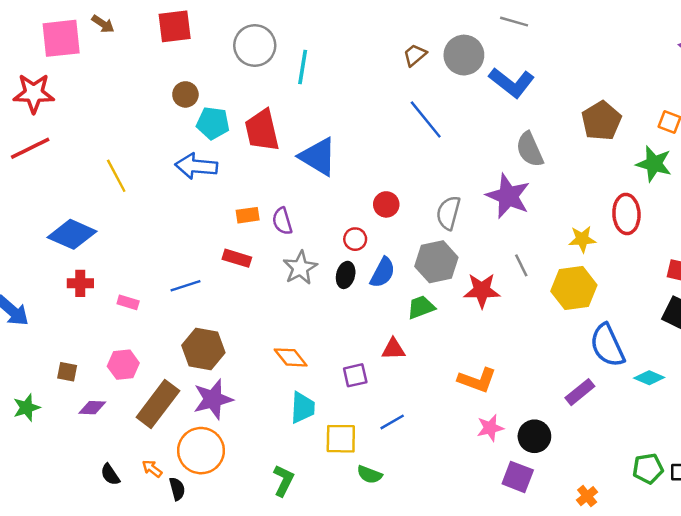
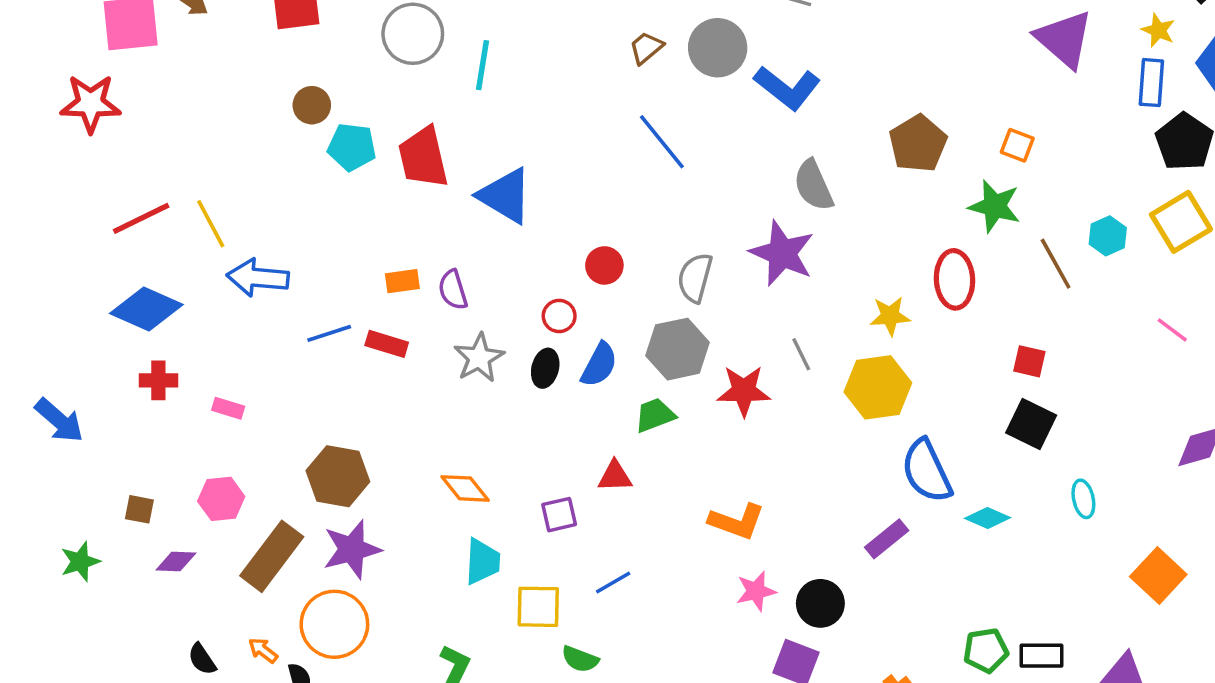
red line: (30, 148) -> (141, 218), moved
blue arrow: (196, 166) -> (258, 278), moved
blue line: (185, 286) -> (329, 333), moved

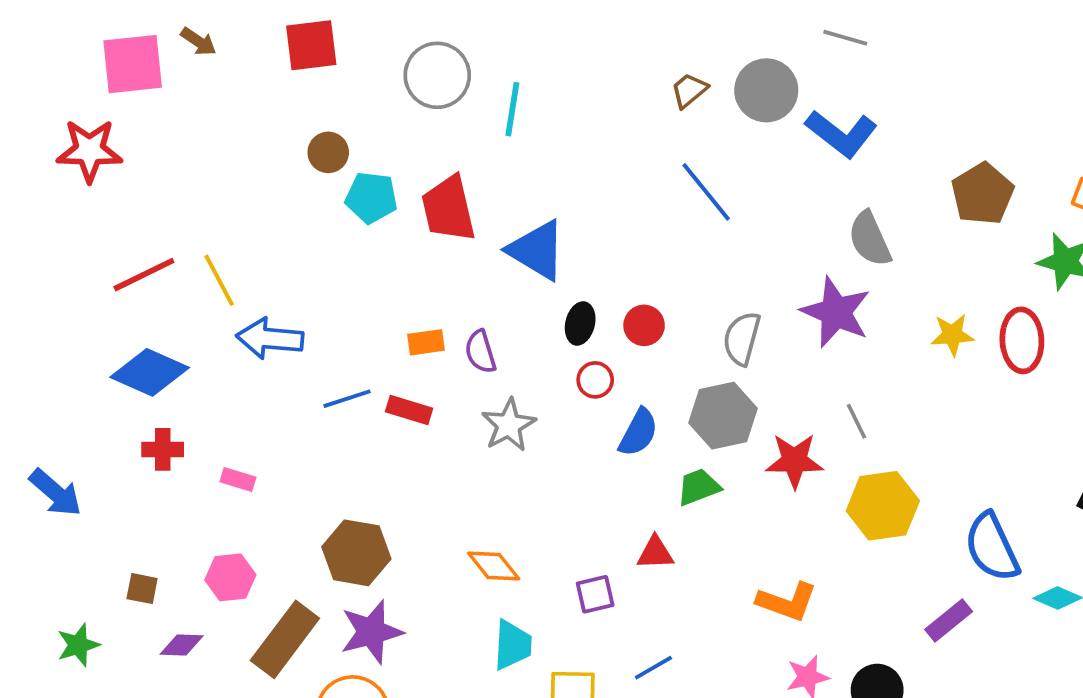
yellow star: (890, 316) -> (952, 335), moved
black ellipse: (545, 368) -> (580, 323), moved
yellow hexagon: (878, 387) -> (883, 506), moved

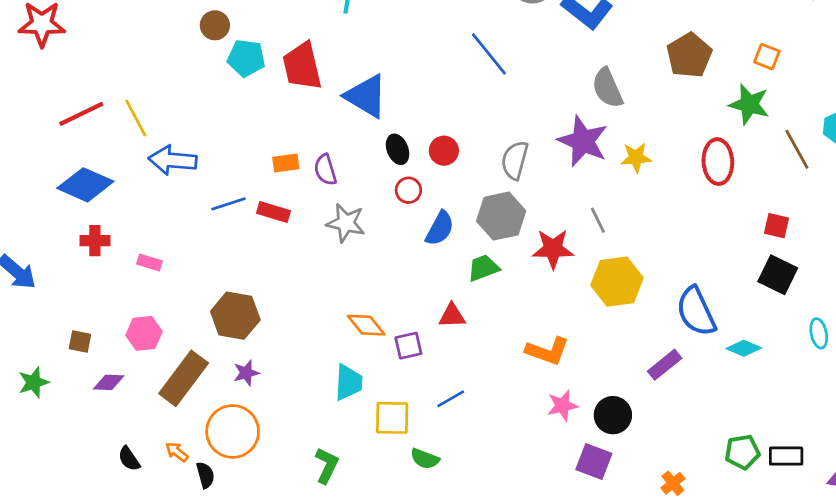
black ellipse: (580, 323) -> (398, 149), turned -36
yellow star: (952, 335) -> (636, 157), moved
gray star: (509, 425) -> (346, 223), turned -30
orange diamond: (494, 566) -> (366, 325), moved
purple star: (371, 632) -> (246, 373), size x0.6

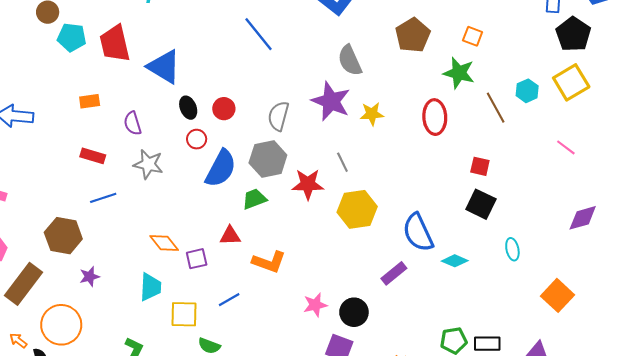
orange rectangle: (286, 163) -> (90, 101), moved
blue line: (229, 204) -> (103, 198), moved
blue semicircle: (440, 228) -> (221, 168), size x1.4
orange L-shape: (547, 351) -> (269, 262), moved
purple star: (246, 373) -> (90, 277), moved

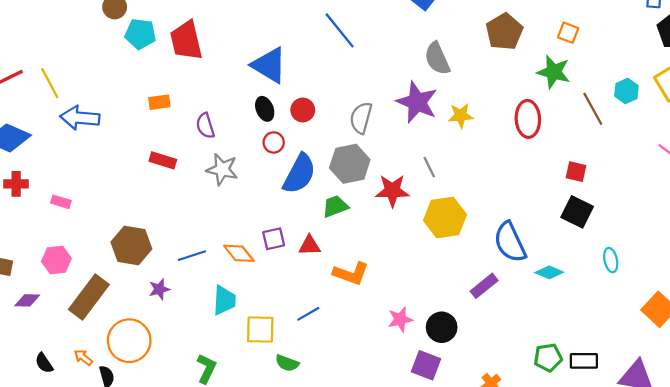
blue triangle: (164, 67) -> (269, 65), moved
blue line: (103, 198) -> (192, 256), moved
purple square: (197, 259) -> (274, 239), moved

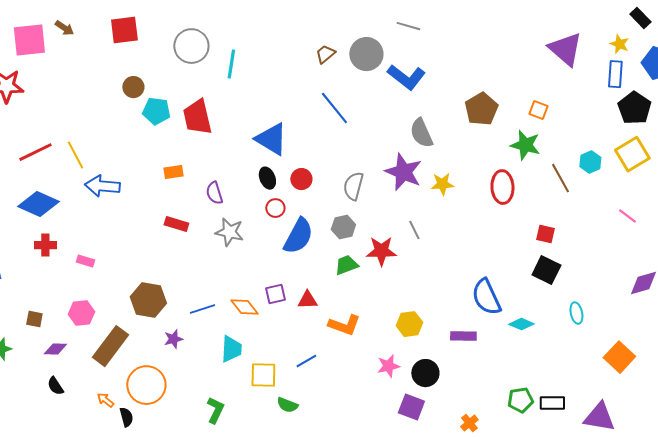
gray hexagon: (350, 164) -> (343, 227), size x0.7
green trapezoid: (335, 206) -> (346, 265), moved
yellow hexagon: (445, 217) -> (409, 324), moved, size x0.7
purple rectangle: (484, 286) -> (463, 336), turned 40
black semicircle: (44, 363) -> (55, 386), moved

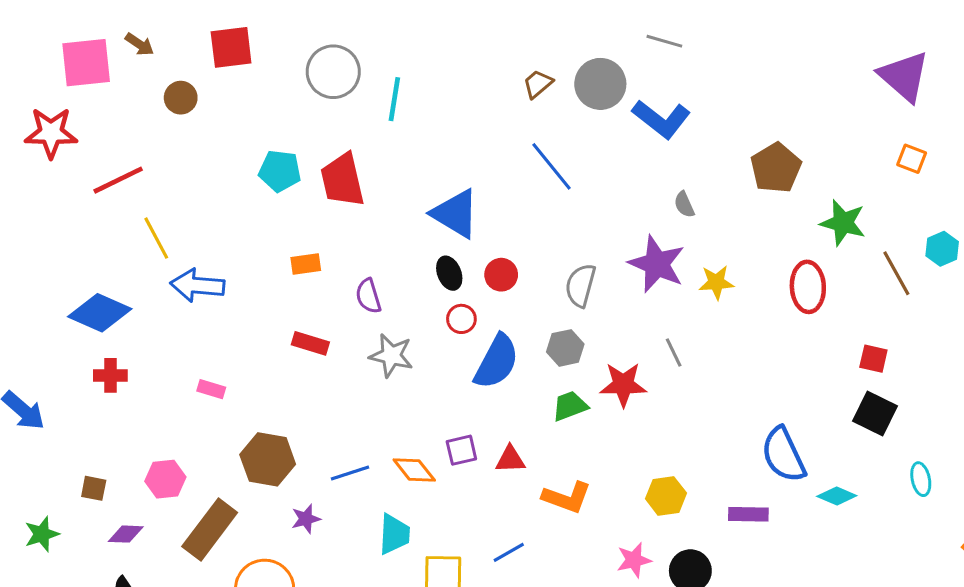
brown circle: (133, 87) -> (181, 98), moved
orange square: (538, 110) -> (912, 159), moved
gray semicircle: (421, 133) -> (684, 204), size x0.6
red line: (35, 152) -> (118, 180), moved
pink rectangle: (85, 261) -> (211, 389), moved

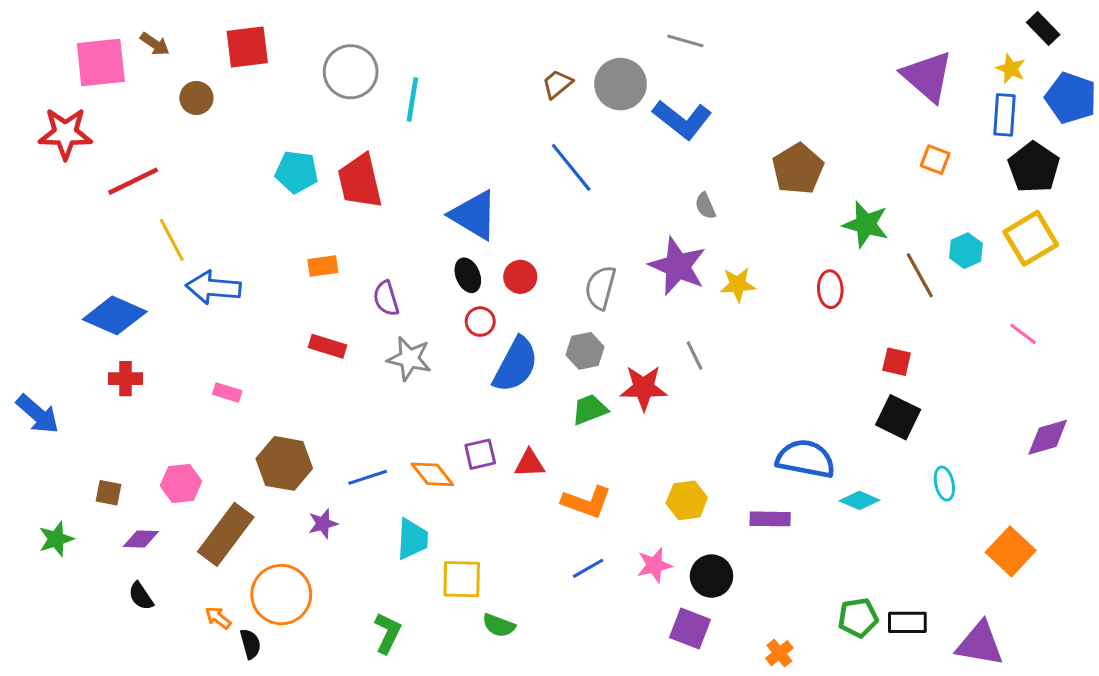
red ellipse: (808, 287) -> (830, 289), size x0.7
blue semicircle: (783, 455) -> (806, 459), turned 126
blue line: (509, 552) -> (588, 568), moved

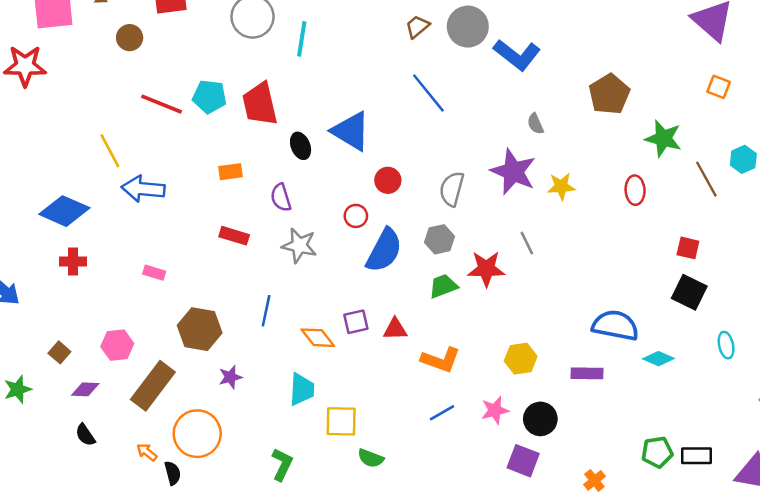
red line: (133, 181) -> (162, 104), moved, turned 48
black ellipse: (468, 275) -> (301, 146), moved
blue line: (368, 477) -> (266, 311), moved, turned -60
brown square: (109, 493) -> (59, 352), turned 30

